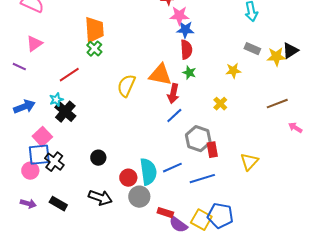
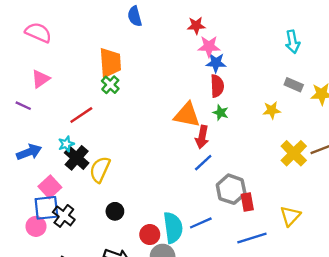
yellow semicircle: (126, 86) -> (100, 170), moved
yellow cross: (220, 104) -> (294, 153), moved, size x1.6
blue line: (202, 179) -> (252, 238), moved

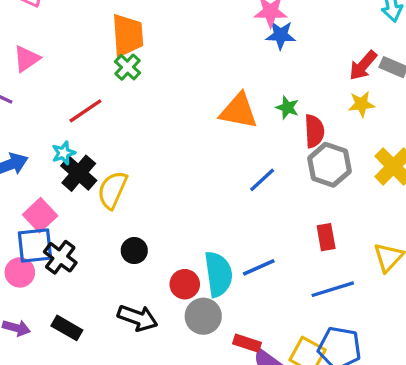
red semicircle: (217, 86) -> (314, 131), moved
red arrow: (202, 137) -> (363, 65), moved, turned 30
gray hexagon: (231, 189) -> (329, 165), moved

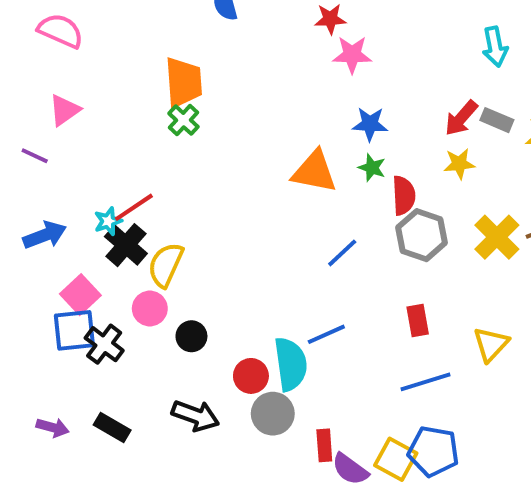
blue star: (281, 35) -> (370, 124), moved
red line: (85, 111) -> (134, 207), moved
blue line: (259, 267) -> (326, 334), moved
pink circle: (20, 272) -> (150, 308), moved
red rectangle: (247, 343) -> (324, 445), turned 68

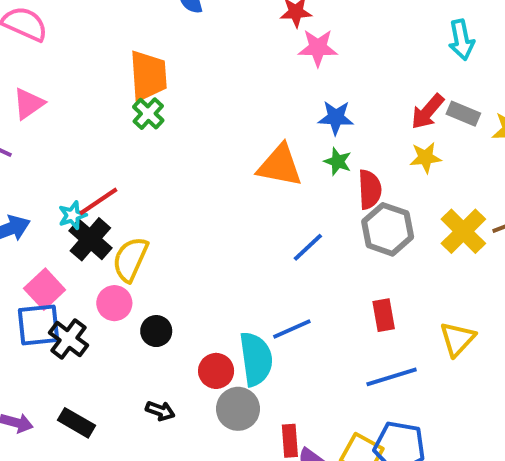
black arrow: (195, 416) -> (160, 411), size x0.6

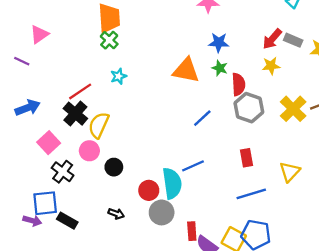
cyan star: (72, 215) -> (118, 76), moved
blue square: (39, 325) -> (45, 203), moved

